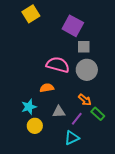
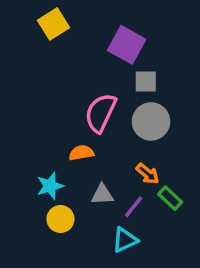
pink semicircle: (58, 65) -> (101, 113), turned -80

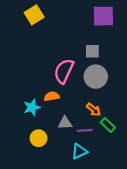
purple square: (127, 45) -> (103, 16), moved, turned -30
cyan star: (50, 186) -> (32, 107), moved
purple line: (134, 207) -> (85, 130), turned 48

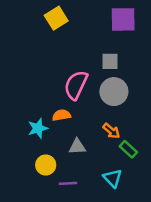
yellow square: (34, 15) -> (56, 18), moved
purple line: (85, 130) -> (68, 183), moved
cyan triangle: (79, 151) -> (113, 178), moved, turned -49

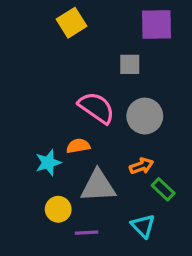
gray square: (110, 61) -> (130, 64), moved
pink semicircle: (76, 85) -> (96, 108), turned 100
orange arrow: (111, 131) -> (141, 166), turned -60
gray triangle: (77, 147) -> (98, 186), size x1.6

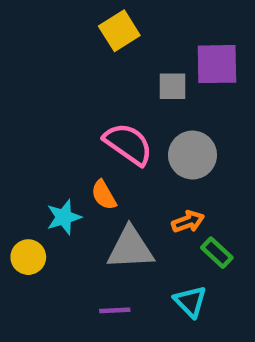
yellow square: (72, 23) -> (119, 31), moved
purple square: (156, 24) -> (217, 64), moved
orange semicircle: (78, 146) -> (104, 195), turned -110
yellow circle: (58, 209) -> (28, 257), moved

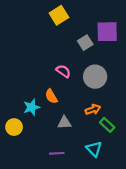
gray square: (173, 86) -> (85, 43), turned -32
pink semicircle: (128, 144) -> (63, 71), size x0.6
gray triangle: (130, 248) -> (64, 123), size x0.6

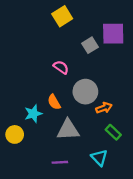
pink semicircle: (63, 71) -> (61, 67), moved
gray circle: (95, 77) -> (85, 92), moved
orange arrow: (93, 109) -> (104, 108), moved
gray triangle: (64, 123) -> (68, 130), size x1.5

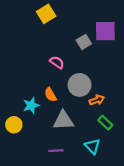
yellow square: (62, 16) -> (46, 14), moved

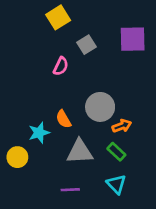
gray square: (84, 42) -> (87, 45), moved
pink semicircle: (57, 62) -> (61, 66), moved, turned 80
green rectangle: (105, 123) -> (116, 152), moved

